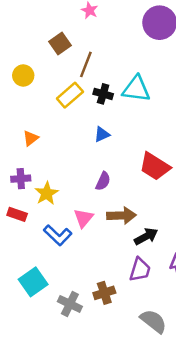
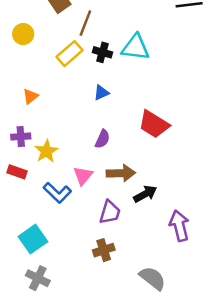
purple trapezoid: (140, 270) -> (110, 212), moved
gray cross: (70, 304) -> (38, 278), moved

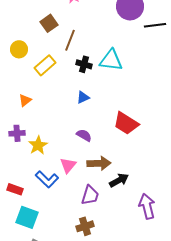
yellow rectangle: (70, 54) -> (45, 65), moved
purple semicircle: (102, 139) -> (84, 135), turned -84
red rectangle: (17, 172) -> (15, 189), moved
cyan square: (33, 239) -> (27, 217), turned -35

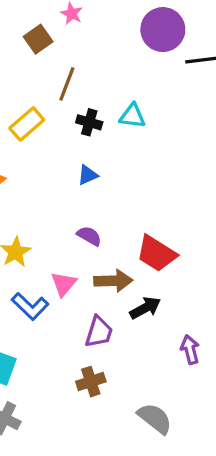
brown square: (49, 23) -> (38, 39), moved
cyan triangle: (111, 60) -> (132, 116), size x0.7
red trapezoid: (126, 123) -> (156, 254), moved
purple arrow: (147, 206) -> (190, 350), size x0.7

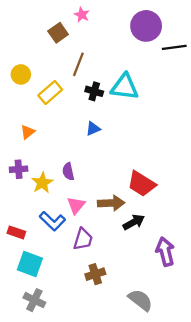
cyan triangle: (132, 116) -> (125, 87), size x1.5
purple semicircle: (89, 236) -> (68, 171), moved, turned -132
purple trapezoid: (99, 332) -> (83, 239), moved
purple arrow: (190, 350) -> (165, 252), size x1.4

